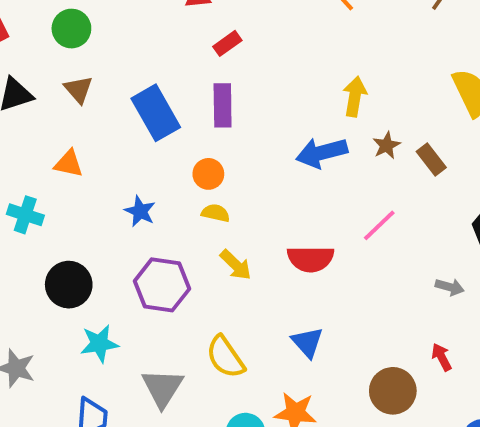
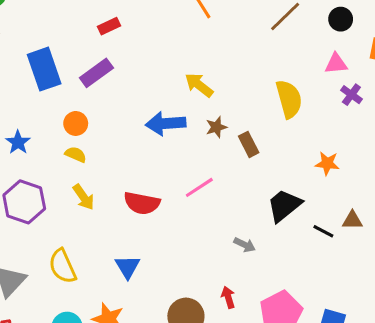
yellow arrow: (355, 96) -> (199, 85), turned -72
purple rectangle: (223, 105) -> (96, 73), turned 44

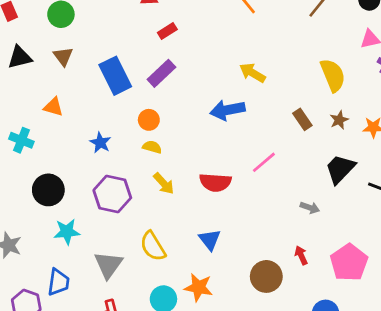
brown star: (216, 127) -> (339, 120), moved

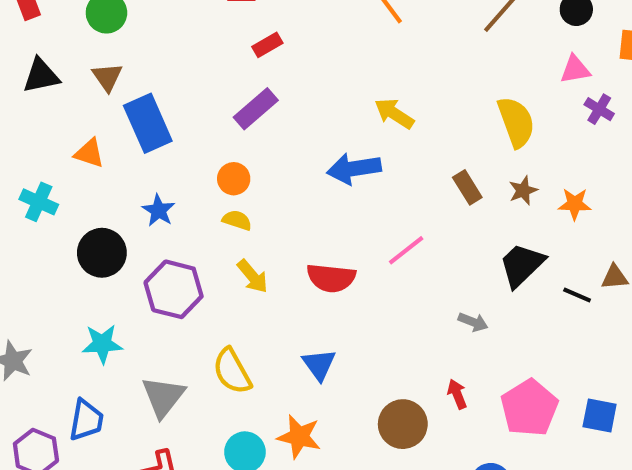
blue rectangle: (115, 76) -> (148, 123), moved
black circle: (48, 190) -> (102, 253), moved

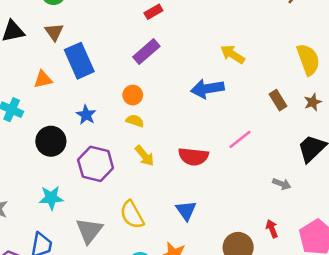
orange triangle: (89, 153) -> (43, 79), turned -30

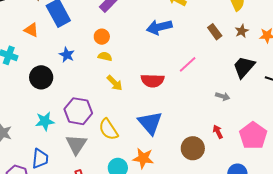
orange triangle: (43, 79) -> (31, 30), turned 42
purple hexagon: (96, 164) -> (78, 111), moved
blue triangle: (186, 210) -> (150, 123), size x1.5

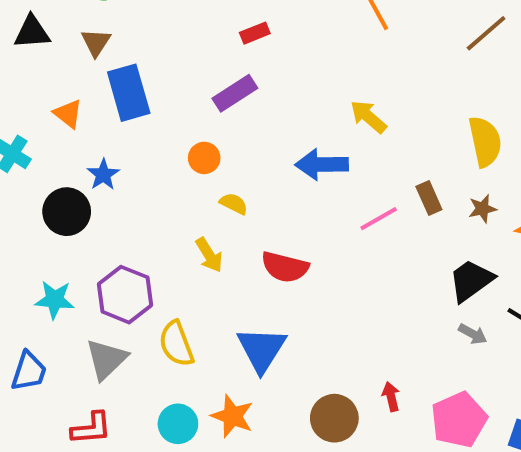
blue star: (67, 55) -> (103, 175), moved
yellow semicircle: (105, 56) -> (234, 204), moved
pink line: (188, 64) -> (379, 219), moved
gray arrow: (223, 96) -> (473, 334), moved

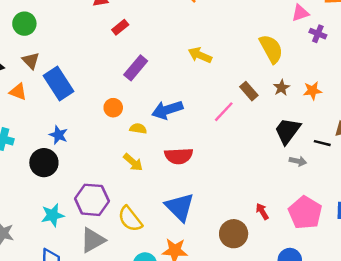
purple rectangle: (235, 93) -> (136, 68), moved
orange triangle: (68, 114) -> (18, 92), moved
blue arrow: (322, 165) -> (167, 110), moved
gray triangle: (106, 359) -> (93, 240), turned 32

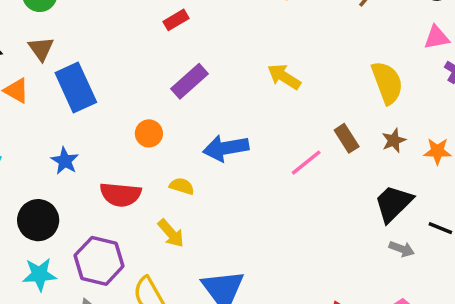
yellow semicircle: (138, 129) -> (182, 186), moved
red semicircle: (179, 156) -> (121, 194), moved
yellow arrow: (133, 162) -> (171, 233), moved
black circle: (44, 163) -> (38, 220), moved

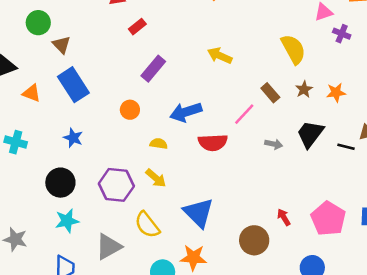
brown triangle: (41, 49) -> (62, 45), moved
red semicircle: (121, 194) -> (213, 142), moved
gray arrow: (402, 249) -> (274, 144), moved
purple hexagon: (99, 261) -> (116, 185), moved

